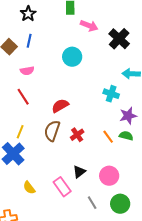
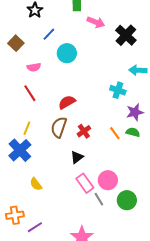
blue line: (29, 41) -> (49, 34), moved, turned 32
cyan circle: (72, 57) -> (67, 53), moved
black triangle: (79, 172) -> (77, 157), moved
pink circle: (109, 176) -> (108, 180), moved
pink rectangle: (62, 187) -> (85, 183), moved

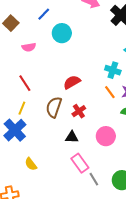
red line: (30, 93) -> (25, 83), moved
red semicircle: (67, 102) -> (72, 82), moved
orange line: (115, 133) -> (110, 92), moved
black triangle: (77, 157) -> (72, 137), turned 40
pink circle: (108, 180) -> (106, 136), moved

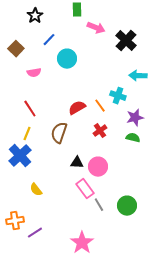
orange line: (110, 92) -> (100, 106), moved
red cross: (79, 111) -> (100, 131), moved
pink circle: (106, 136) -> (98, 167), moved

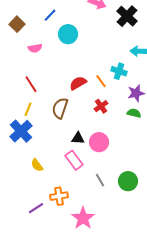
pink rectangle: (85, 189) -> (74, 160), moved
orange cross: (15, 221) -> (59, 196), moved

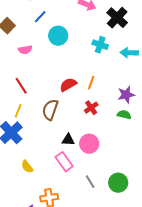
cyan cross: (119, 71) -> (100, 45), moved
orange line: (101, 81) -> (91, 83), turned 56

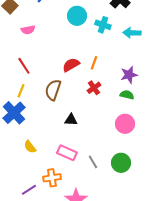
cyan circle: (58, 36) -> (77, 16), moved
pink circle: (89, 144) -> (125, 124), moved
pink rectangle: (64, 162) -> (67, 153), moved, turned -30

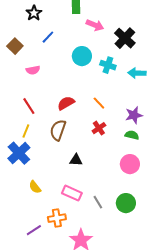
orange line: (94, 63) -> (99, 103), turned -64
red semicircle: (71, 65) -> (66, 103), moved

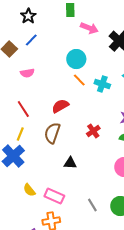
blue line: (48, 37) -> (31, 40), moved
cyan cross: (108, 65) -> (102, 84), moved
orange line: (99, 103) -> (79, 80), moved
pink rectangle: (72, 193) -> (54, 196), moved

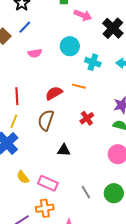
pink semicircle: (27, 73) -> (35, 53), moved
orange line: (79, 80) -> (79, 86), moved, turned -32
cyan cross: (102, 84) -> (93, 62), moved
red line: (23, 109) -> (17, 96), turned 30

